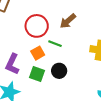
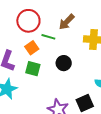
brown arrow: (68, 21) -> (67, 22), moved
black circle: (59, 71) -> (64, 63), moved

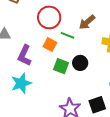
orange square: (32, 48) -> (50, 45), turned -32
green square: (33, 69) -> (61, 66), moved

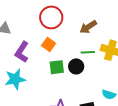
green line: (67, 35) -> (88, 52), moved, turned -32
green square: (61, 66) -> (57, 67), turned -35

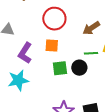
orange square: (49, 44) -> (52, 46), turned -32

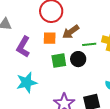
brown arrow: (91, 28) -> (71, 32), moved
cyan star: (18, 80) -> (27, 83), moved

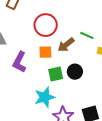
green line: (89, 44) -> (87, 35), moved, turned 32
cyan star: (27, 83) -> (45, 97), moved

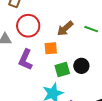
red circle: (46, 25) -> (28, 26), moved
brown arrow: (66, 45) -> (65, 29), moved

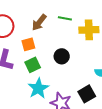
green square: (62, 69) -> (33, 65), moved

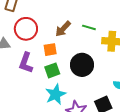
black circle: (62, 56) -> (82, 65), size x1.5

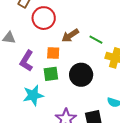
red circle: (26, 29) -> (44, 18), moved
cyan star: (56, 94) -> (33, 95), moved

